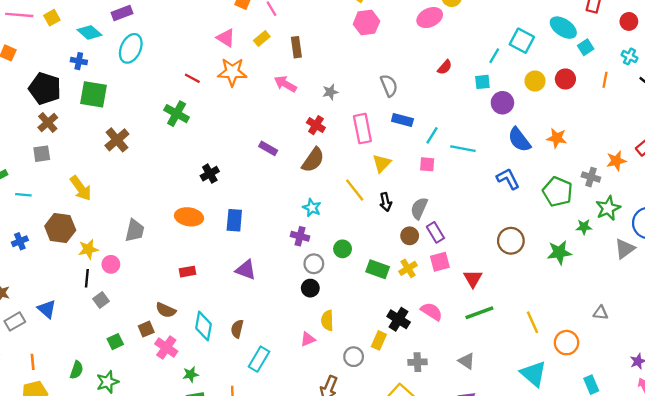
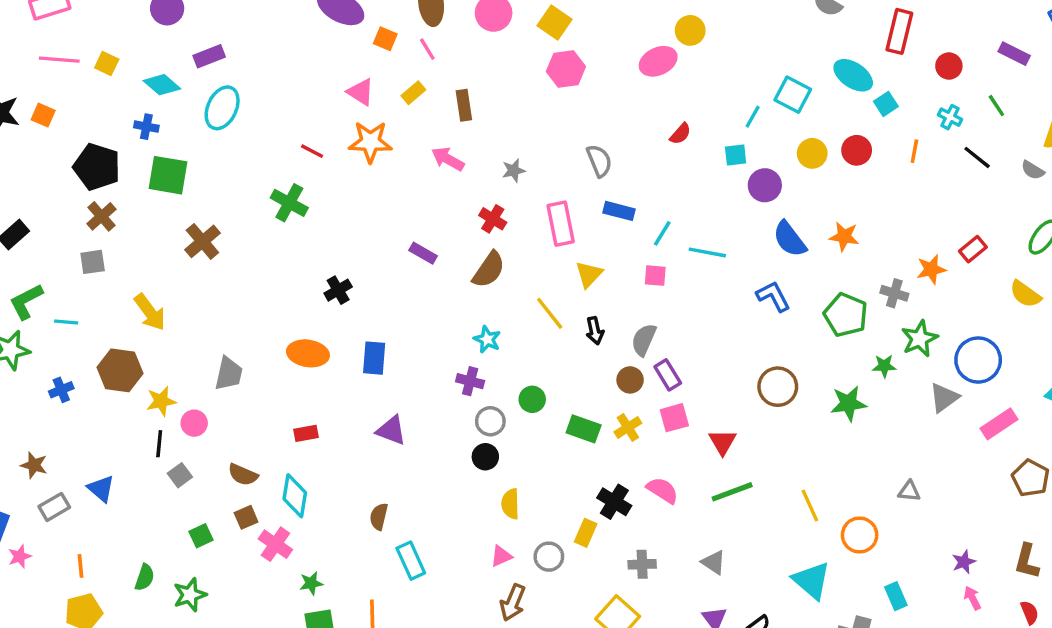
yellow square: (52, 18) -> (107, 63), turned -35
brown semicircle: (166, 310) -> (243, 475), moved
cyan diamond: (203, 326) -> (295, 496), moved
pink triangle: (308, 339) -> (501, 556), moved
cyan rectangle: (259, 359) -> (411, 561), turned -55

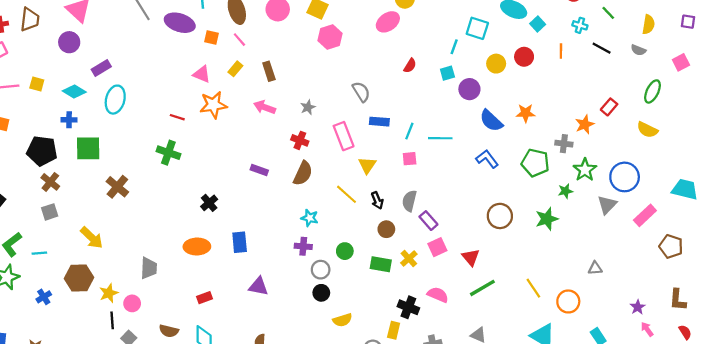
brown circle: (630, 380) -> (386, 229), moved
yellow semicircle: (510, 504) -> (342, 320), turned -96

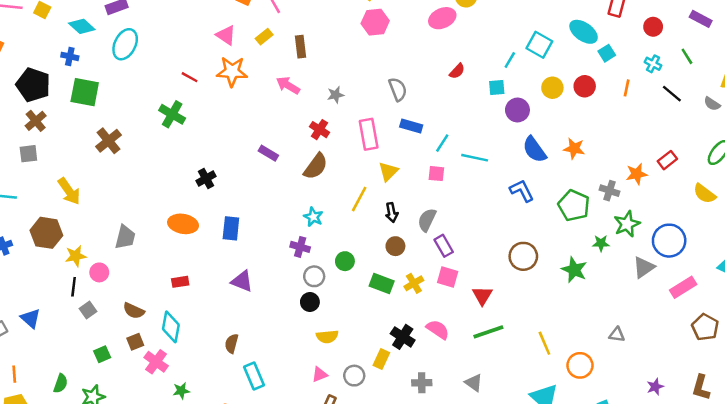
yellow line: (347, 194) -> (359, 199), turned 65
green star: (547, 219) -> (574, 270), turned 30
pink square: (437, 247) -> (448, 277), turned 30

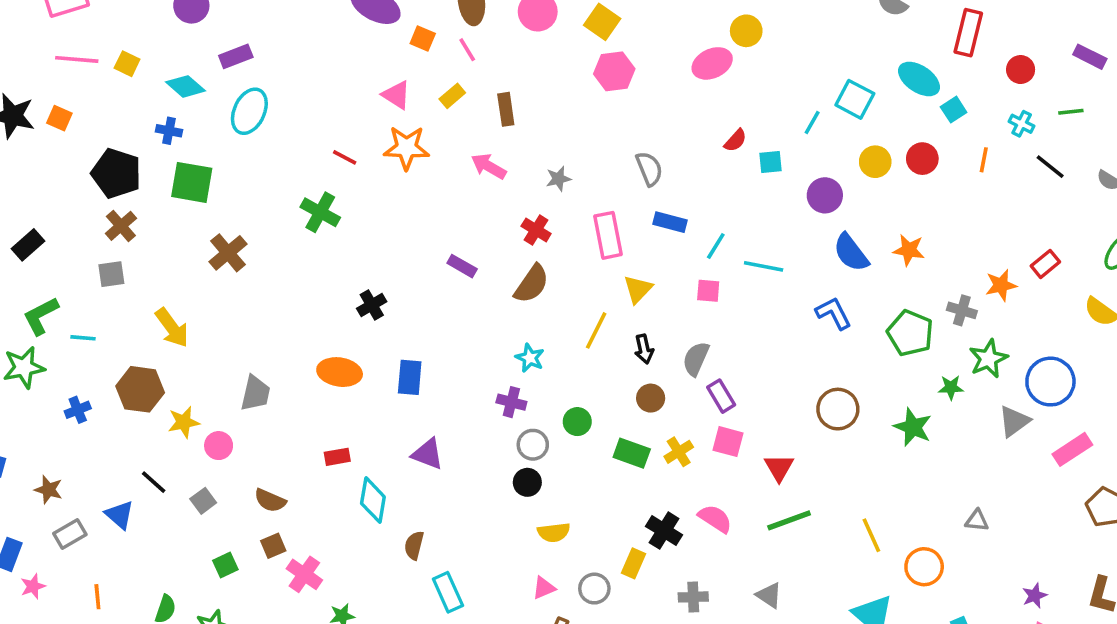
green line: (687, 56) -> (1071, 112), turned -63
cyan square: (497, 88) -> (770, 162), moved
black line: (74, 287) -> (154, 482), moved, turned -54
cyan diamond: (171, 327) -> (373, 500), moved

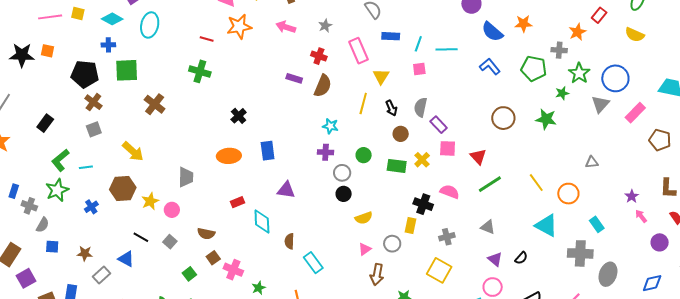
purple rectangle: (462, 266) -> (294, 78), moved

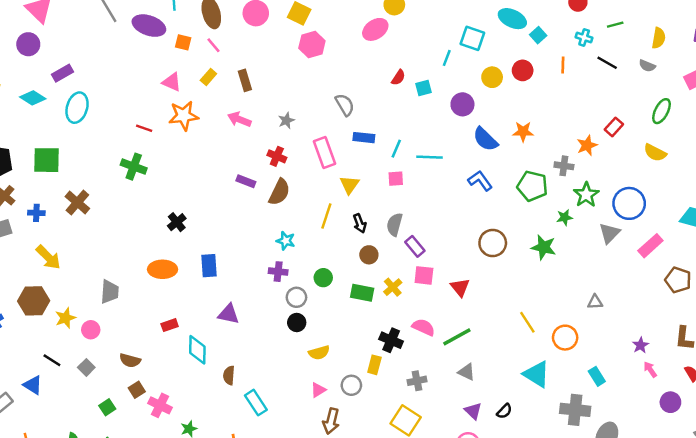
blue cross: (108, 45) -> (36, 213), moved
green line: (490, 184) -> (457, 337), moved

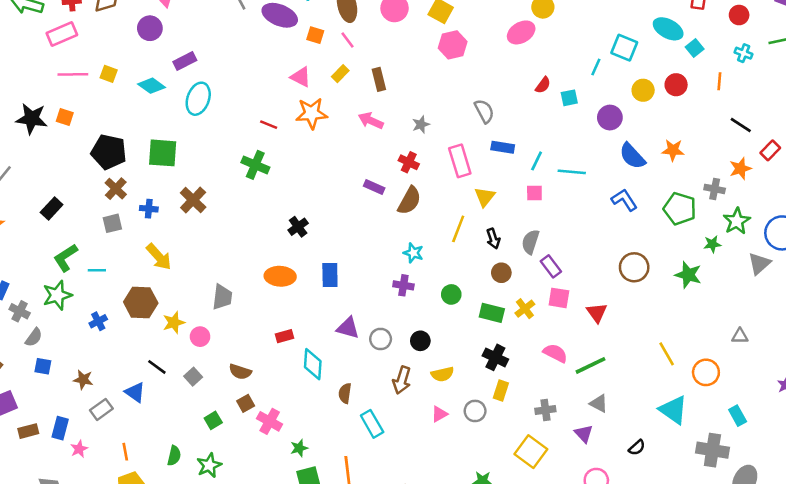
black line: (607, 63) -> (741, 125), moved
gray circle: (296, 297) -> (381, 339), moved
black cross: (391, 340) -> (495, 357), moved
purple triangle: (473, 411) -> (584, 434), moved
brown arrow: (331, 421) -> (402, 380), moved

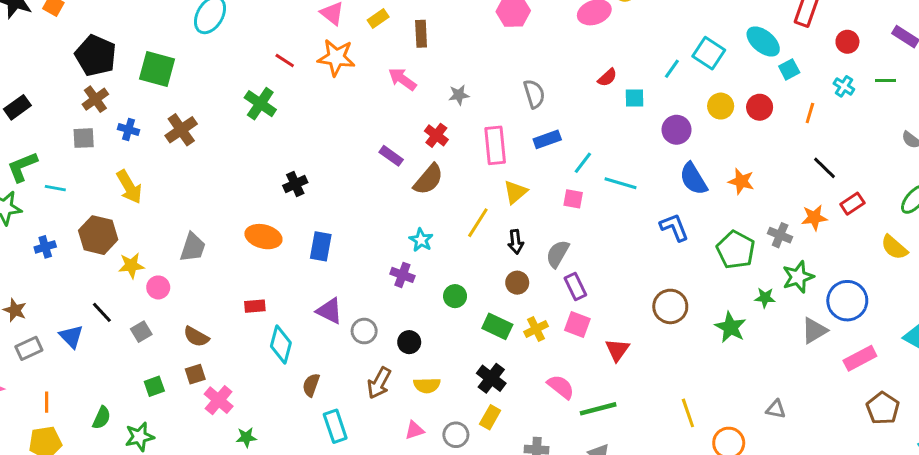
blue rectangle: (503, 147) -> (547, 139), turned -40

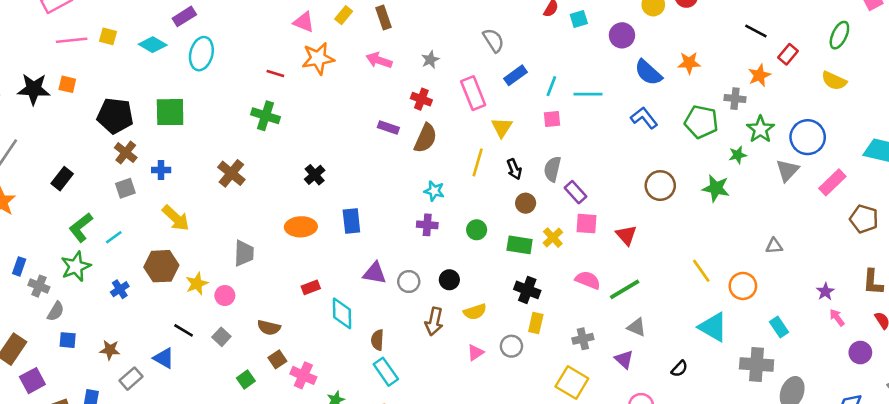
brown cross: (181, 130) -> (231, 173), moved
cyan line: (55, 188) -> (114, 237), turned -30
cyan rectangle: (335, 426) -> (386, 372), moved

